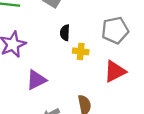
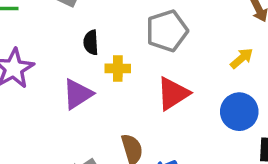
purple triangle: (36, 80) -> (78, 94), moved

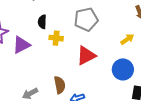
purple triangle: (78, 94) -> (21, 45), moved

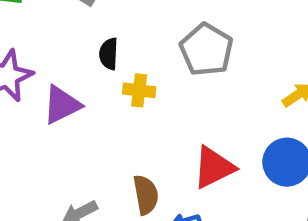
gray pentagon: (86, 19) -> (206, 50), turned -30
red triangle: (86, 55) -> (214, 167), moved

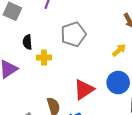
gray pentagon: (206, 50) -> (73, 34), turned 30

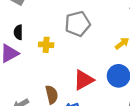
black semicircle: (27, 42) -> (18, 32), moved

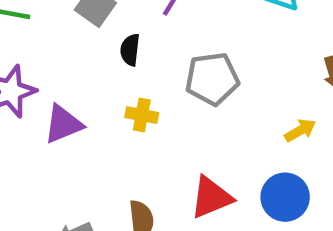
black semicircle: (18, 32) -> (130, 50), moved

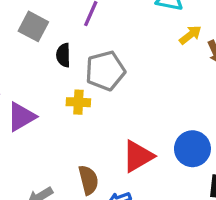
gray pentagon: (212, 79) -> (105, 71), moved
yellow arrow: (300, 130) -> (190, 35), moved

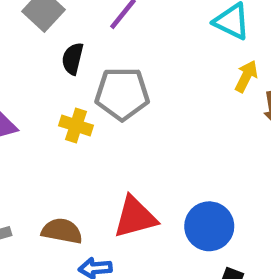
yellow arrow: (190, 35) -> (246, 76), turned -40
brown semicircle: (88, 180) -> (62, 231), turned -80

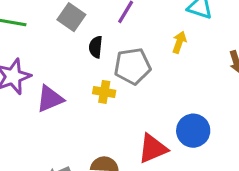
yellow arrow: (246, 76) -> (179, 42), moved
blue circle: (209, 226) -> (193, 131), moved

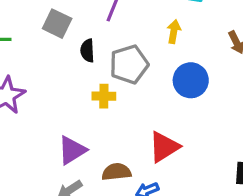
purple triangle: (50, 99) -> (72, 150), moved
blue circle: (193, 131) -> (191, 80), moved

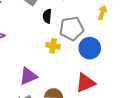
blue circle: (191, 80) -> (90, 48), moved

